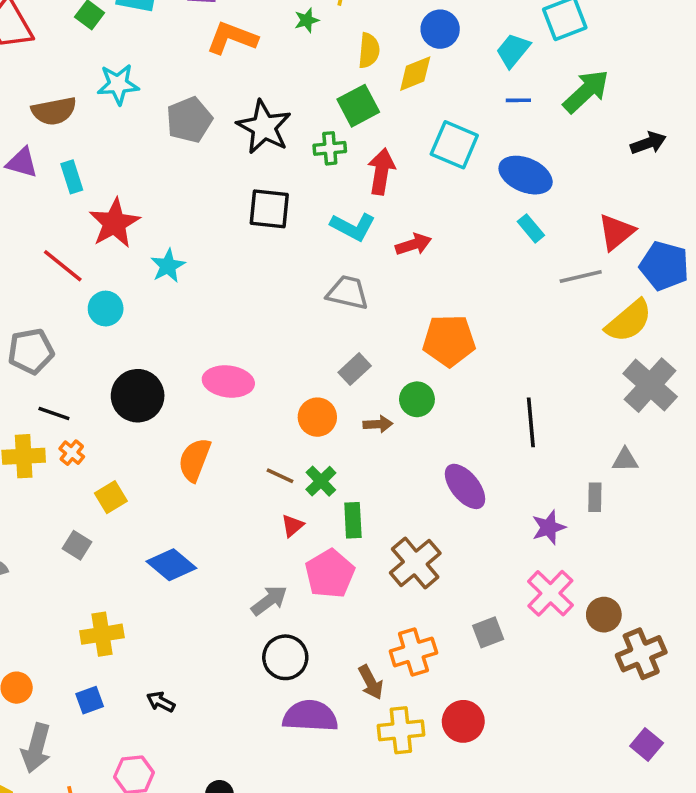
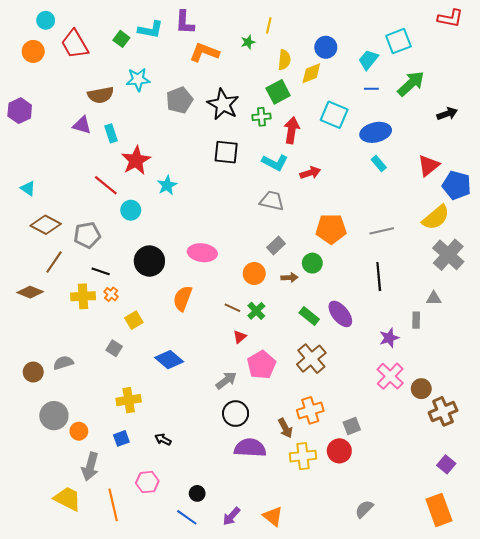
blue ellipse: (526, 175) -> (376, 132), turned -36
gray line: (581, 276) -> (382, 231), moved
green rectangle: (353, 520) -> (309, 316), moved, turned -48
gray square: (488, 632) -> (352, 426), moved

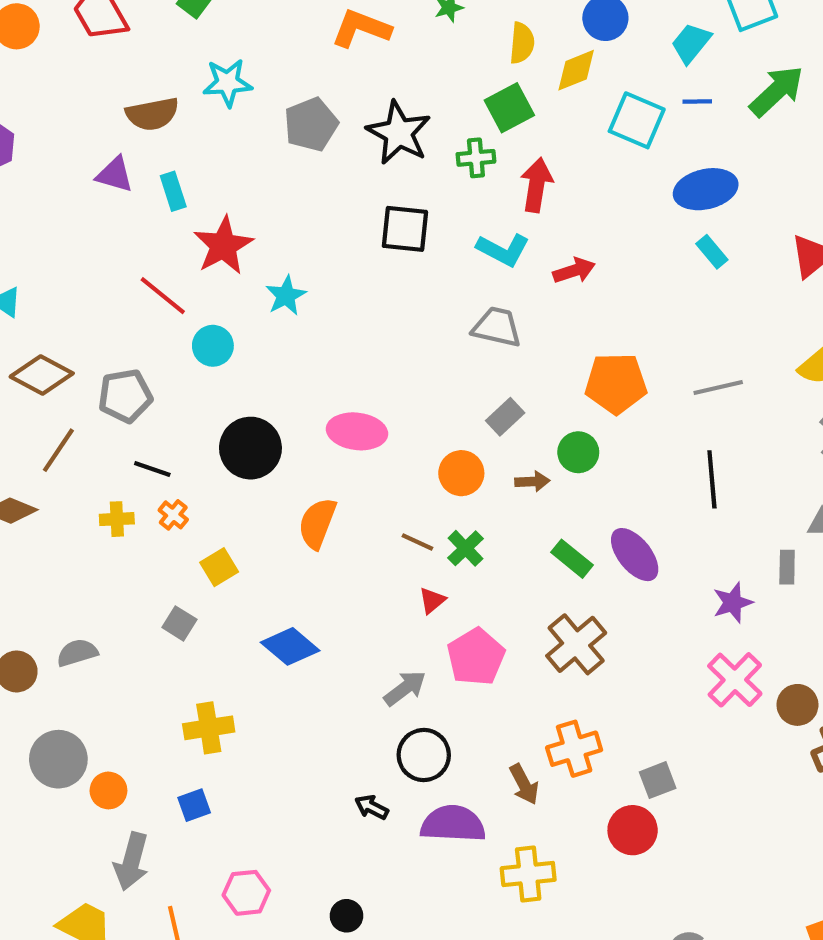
cyan square: (334, 115) -> (637, 120), moved
yellow cross: (83, 296) -> (117, 519), size x0.7
black arrow: (163, 439) -> (372, 807), moved
yellow cross: (303, 456) -> (528, 874), moved

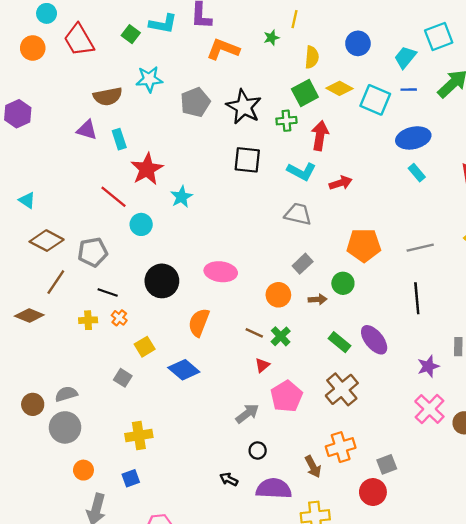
yellow diamond: (576, 70) -> (339, 88), moved, turned 50
blue diamond: (290, 646) -> (184, 370), moved
black circle: (424, 755) -> (258, 450), size x0.6
gray circle: (58, 759) -> (65, 427), moved

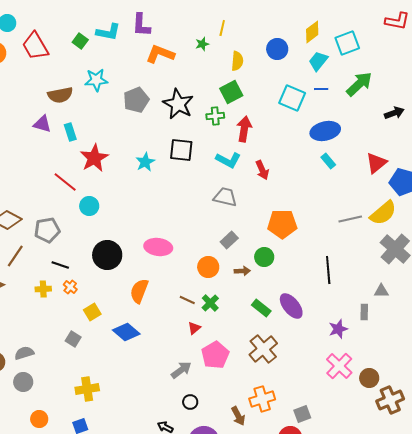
yellow diamond: (339, 88) -> (312, 32), moved, turned -65
red arrow: (341, 183) -> (262, 170), turned 84
cyan star: (181, 197) -> (145, 162), moved
gray line: (420, 248) -> (350, 219), moved
gray circle: (65, 427) -> (23, 382), size x0.7

